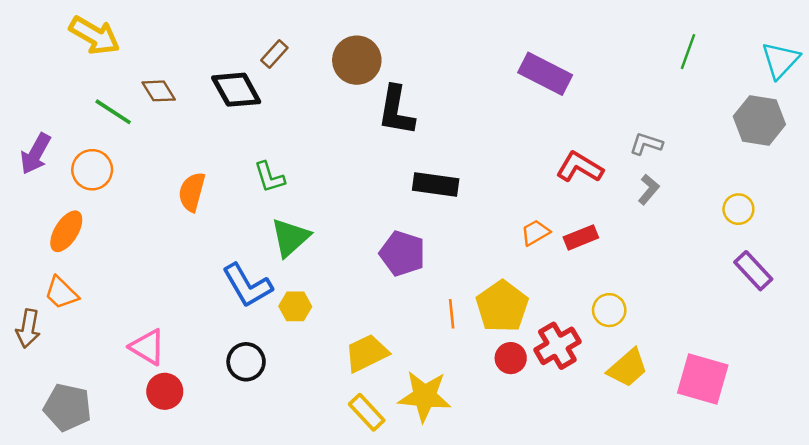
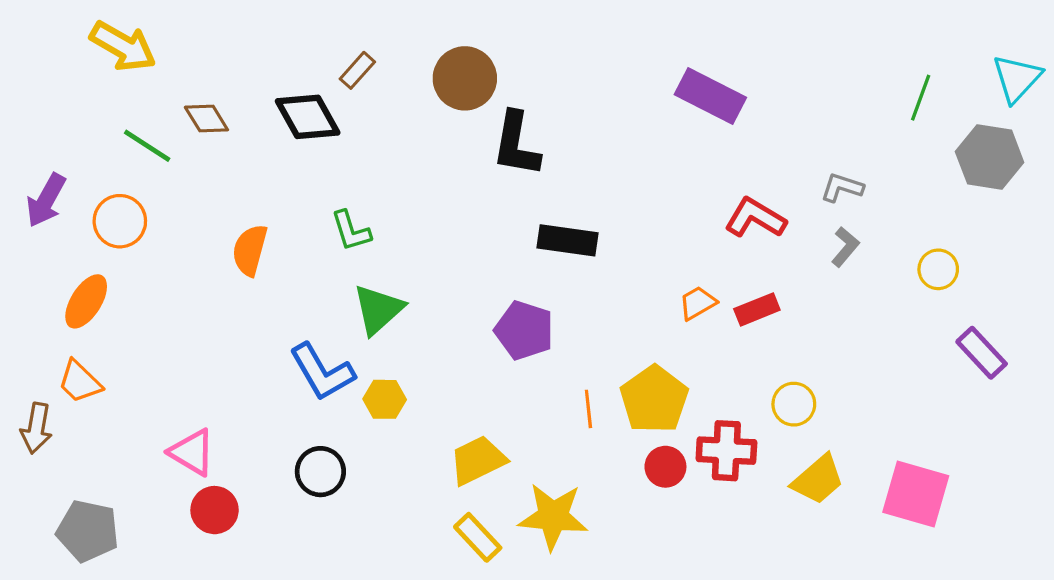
green line: (688, 52) -> (921, 98), moved
yellow circle: (738, 209) -> (938, 269), moved
red cross: (557, 346) -> (726, 451), turned 33

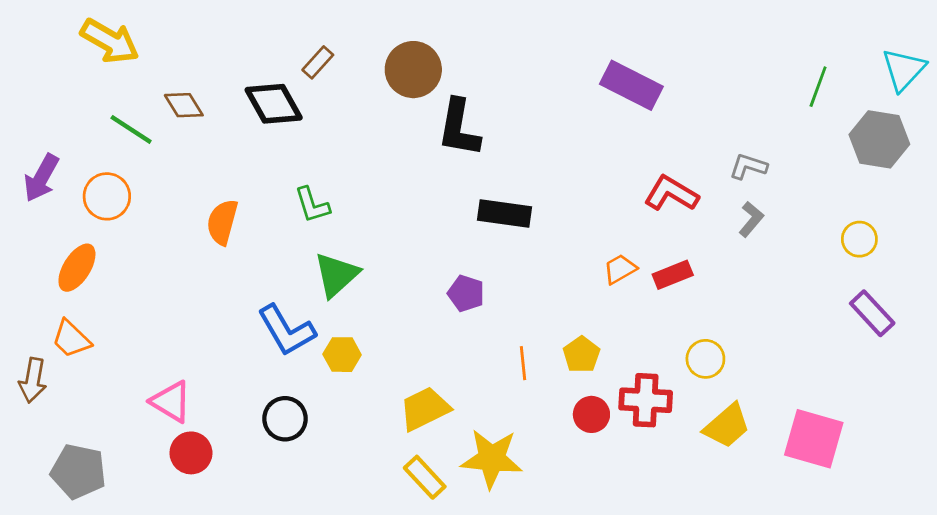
yellow circle: (938, 269) -> (859, 239), moved
purple pentagon: (524, 330) -> (466, 293), size x0.7
yellow pentagon: (654, 399) -> (581, 355), size x0.6

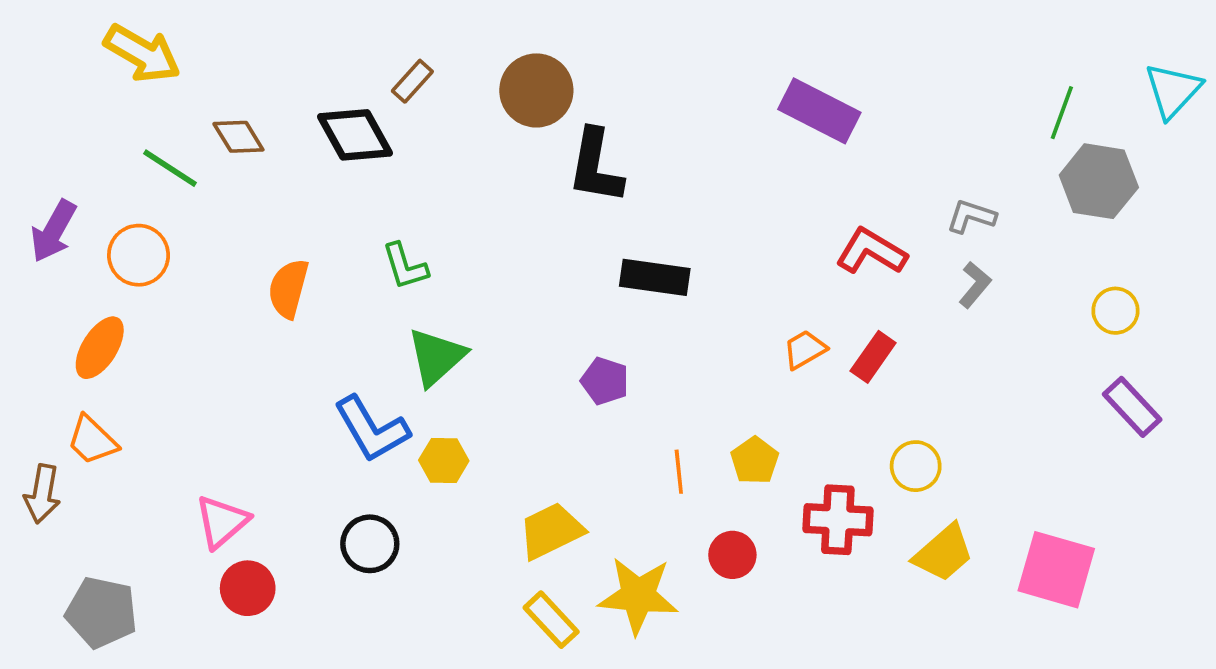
gray hexagon: (879, 139) -> (1099, 181), moved
red rectangle: (673, 275) -> (873, 357), turned -33
pink triangle: (171, 402) -> (222, 522), turned 48
red circle: (591, 414) -> (732, 555), moved

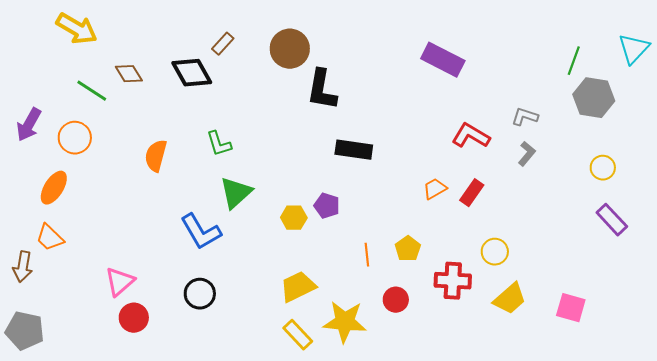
yellow hexagon: (444, 461) -> (294, 218), moved
pink square: (1056, 570) -> (571, 308), size x0.7
gray pentagon: (102, 612) -> (25, 331), moved

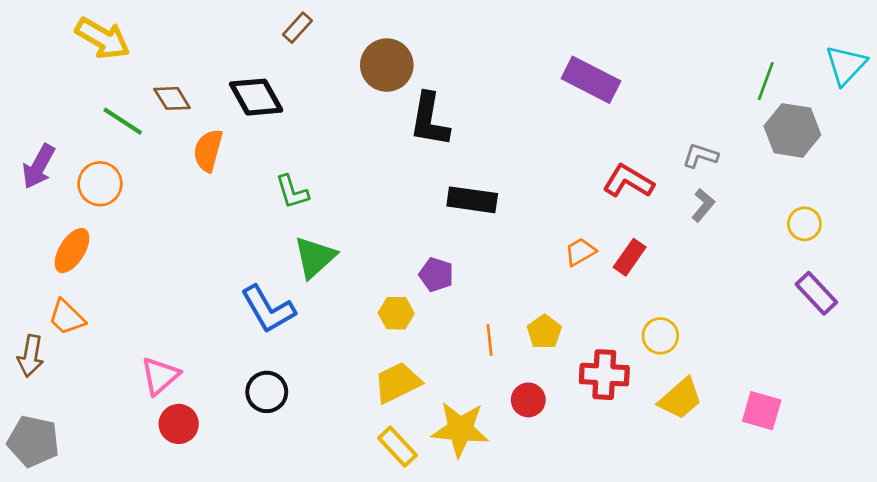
brown rectangle: (223, 44) -> (297, 28), moved
orange semicircle: (156, 156) -> (208, 150), moved
yellow hexagon: (294, 218) -> (396, 313), moved

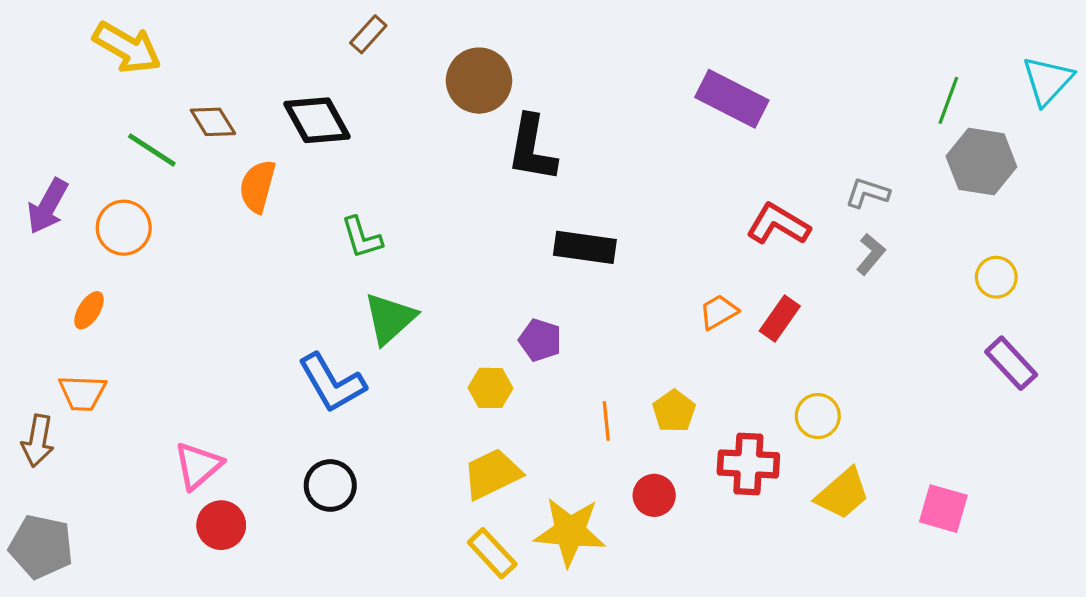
orange ellipse: (72, 250) -> (89, 310), size x0.7
orange trapezoid: (67, 317) -> (82, 393), turned -42

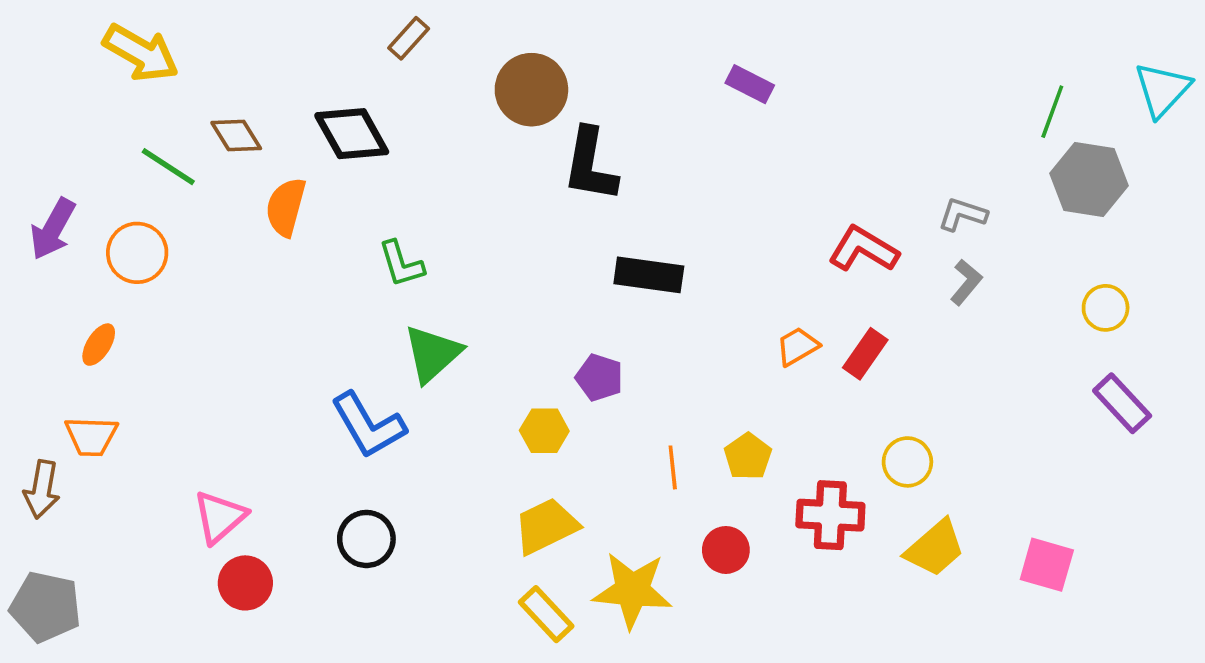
purple rectangle: (732, 99) -> (750, 84), moved, size x0.6

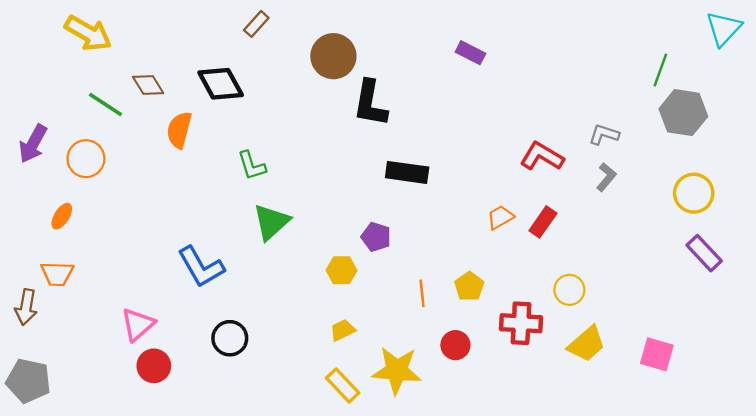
cyan triangle: (1162, 90) -> (724, 29), moved
yellow circle: (1106, 308) -> (694, 193), size x1.4
blue L-shape: (368, 425) -> (201, 267), moved
yellow trapezoid: (546, 526) -> (343, 330), size x0.6

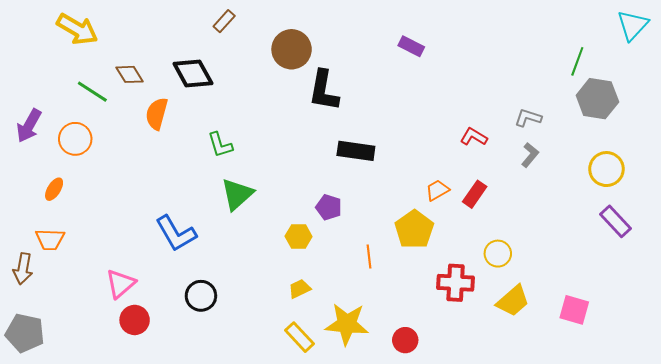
red L-shape: (542, 156) -> (474, 137), size x0.7
yellow pentagon: (469, 286) -> (414, 229), moved, size x1.5
red circle: (455, 345) -> (405, 340), moved

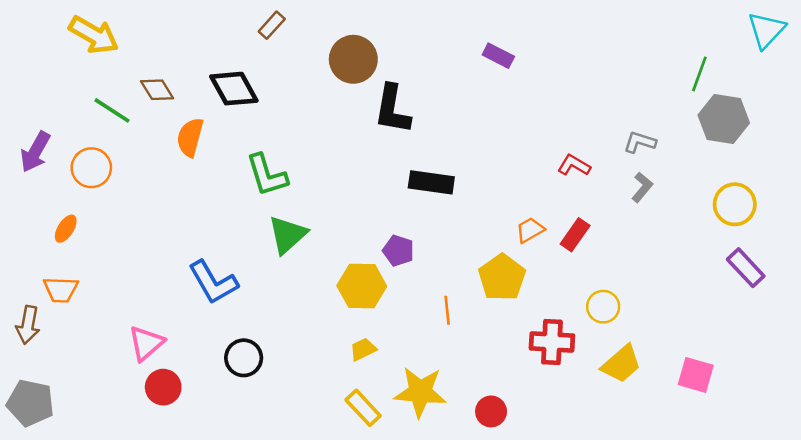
green L-shape: (220, 145) -> (267, 175), size x1.4
yellow hexagon: (299, 236) -> (362, 286), size x1.5

